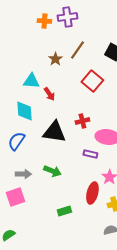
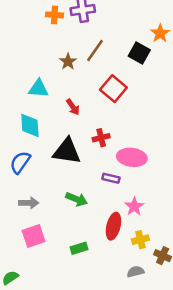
red arrow: (49, 94) -> (73, 107), moved
green arrow: (52, 171) -> (77, 199), moved
pink square: (15, 197) -> (34, 236), moved

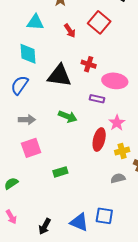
red arrow: (73, 107) -> (70, 31), moved
red cross: (101, 138) -> (89, 64), turned 32
green rectangle: (79, 248) -> (60, 172), moved

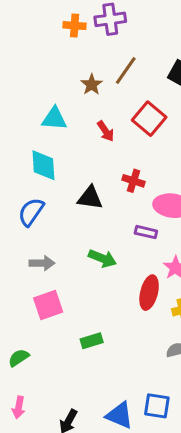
black triangle: (59, 76) -> (90, 198), size x0.7
pink arrow: (11, 217) -> (19, 407), turned 40

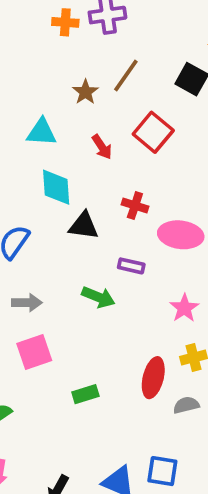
cyan diamond: (43, 165) -> (56, 187), moved
purple rectangle: (146, 232) -> (131, 266), moved
red ellipse: (149, 293) -> (153, 378), moved

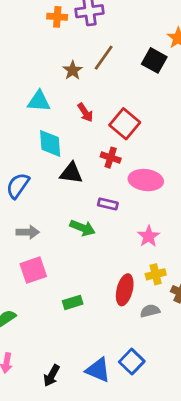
red square: (153, 132) -> (125, 124), moved
blue square: (162, 471) -> (132, 362), turned 35

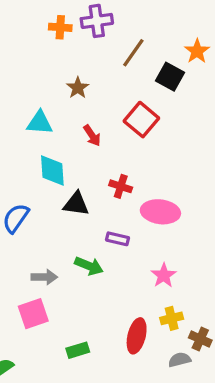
brown line: (104, 58) -> (133, 53), moved
red square: (125, 124) -> (141, 120), moved
gray arrow: (28, 232) -> (44, 277), moved
gray semicircle: (150, 311) -> (180, 360), moved

